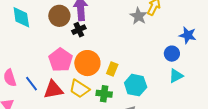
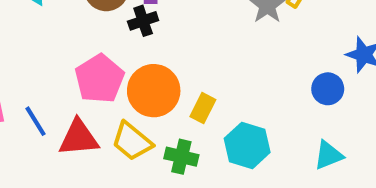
cyan triangle: (176, 76) -> (329, 155), moved

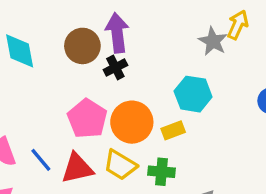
yellow rectangle: (203, 108) -> (173, 130), turned 50
cyan hexagon: (247, 145) -> (193, 94), moved

